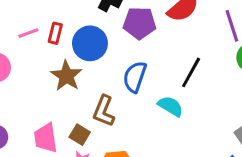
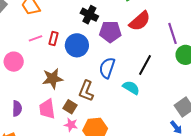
brown star: (66, 76) -> (53, 79), moved, turned 30

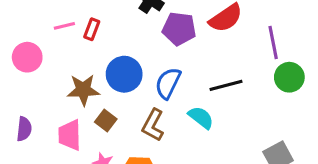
blue circle: (77, 45) -> (124, 74), moved
black line: (145, 65) -> (226, 85), turned 40
brown L-shape: (86, 91) -> (153, 125), moved
brown square: (70, 107) -> (106, 120), moved

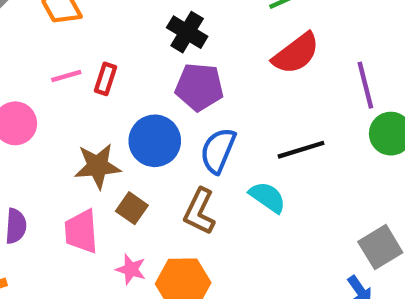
purple pentagon: (179, 29) -> (199, 87), moved

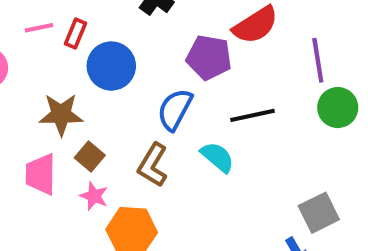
purple pentagon: (199, 87) -> (209, 57), moved
blue circle: (155, 141) -> (111, 66), moved
pink star: (131, 269) -> (94, 196), moved

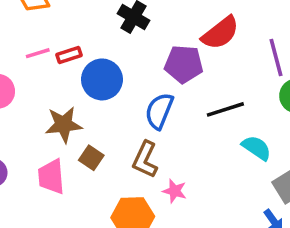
red rectangle: (75, 34) -> (69, 55), turned 55
cyan semicircle: (217, 157) -> (257, 148), moved
pink star: (94, 196) -> (175, 191), moved

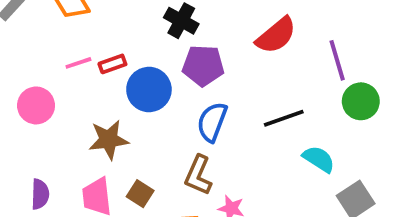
purple pentagon: (184, 64) -> (203, 66), moved
brown square: (91, 158) -> (140, 194), moved

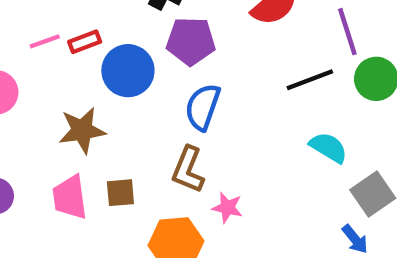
black line: (284, 118) -> (310, 80), moved
brown square: (140, 194) -> (120, 193), turned -36

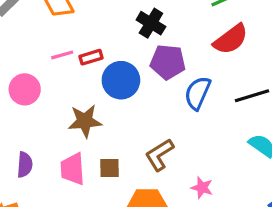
blue semicircle: (203, 107) -> (198, 93), moved
brown L-shape: (188, 170) -> (159, 155), turned 32
pink star: (227, 208) -> (202, 188), moved

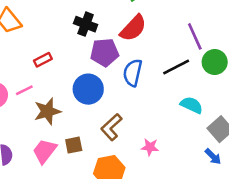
red semicircle: (231, 39) -> (133, 28), moved
pink line: (62, 55) -> (24, 90), moved
blue circle: (121, 80) -> (88, 89), moved
pink trapezoid: (73, 169) -> (45, 151), turned 52

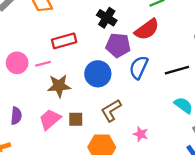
red rectangle: (43, 60) -> (64, 41), size x1.5

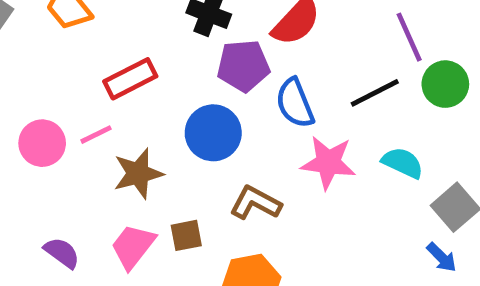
blue semicircle: (139, 67) -> (295, 103), turned -35
brown L-shape: (111, 110) -> (255, 203), turned 70
purple semicircle: (16, 116) -> (62, 253), turned -48
pink star: (141, 134) -> (328, 163), moved, size x1.6

